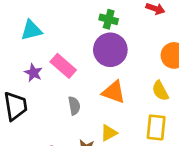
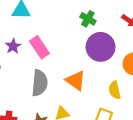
purple circle: (110, 50) -> (101, 47), moved
gray semicircle: (74, 106) -> (40, 83), size x1.6

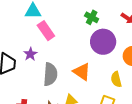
purple star: (13, 46) -> (30, 54), moved
pink rectangle: (39, 47) -> (46, 31), moved

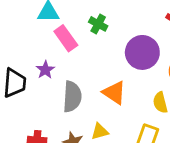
green cross: (92, 17) -> (98, 24), moved

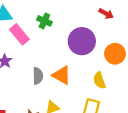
gray semicircle: (72, 97) -> (38, 76), moved, size x0.7

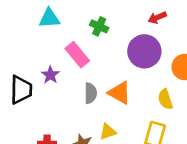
red arrow: (106, 14) -> (157, 18), moved, turned 128
pink rectangle: (19, 34) -> (77, 55), moved

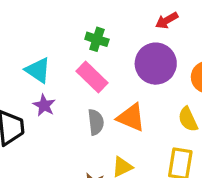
cyan triangle: (49, 18) -> (38, 70), moved, turned 45
pink rectangle: (77, 55) -> (92, 77), moved

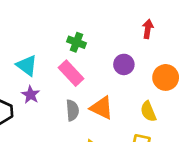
red arrow: (167, 20) -> (148, 29), moved, turned 126
purple circle: (156, 64) -> (124, 64), size x0.6

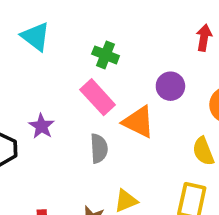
cyan triangle: (27, 66) -> (36, 37), moved
orange triangle: (102, 108) -> (138, 122), moved

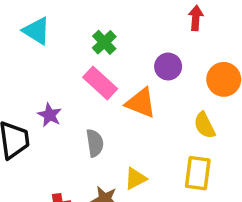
green cross: (106, 55) -> (104, 42), turned 30
gray semicircle: (99, 148) -> (95, 143), moved

